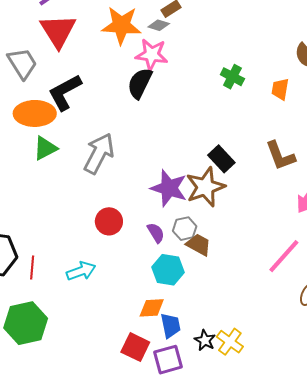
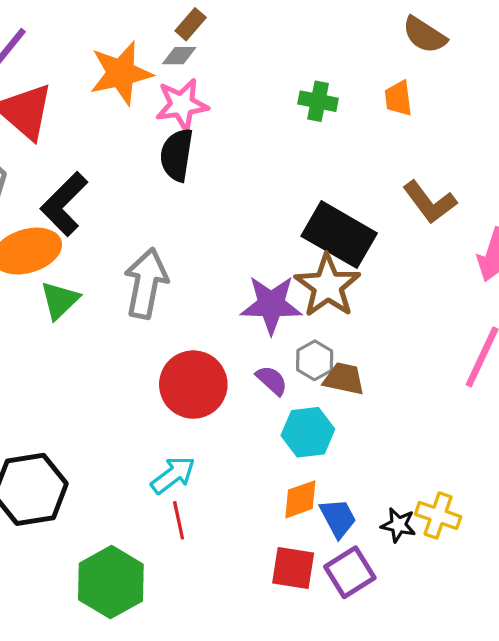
black rectangle: (221, 159) -> (339, 235), size x1.6
red circle: (109, 221) -> (193, 385), size x1.5
red line: (32, 268) -> (179, 520), moved

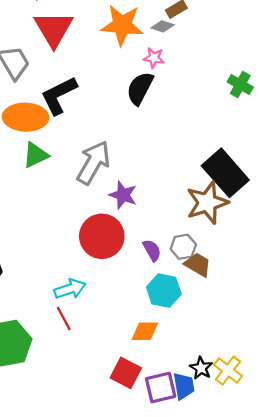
pink star: (182, 105) -> (154, 58), size x0.6
purple star: (271, 305) -> (123, 195), moved, size x0.7
blue trapezoid: (338, 518) -> (184, 386), moved
red line: (179, 520) -> (64, 319), turned -35

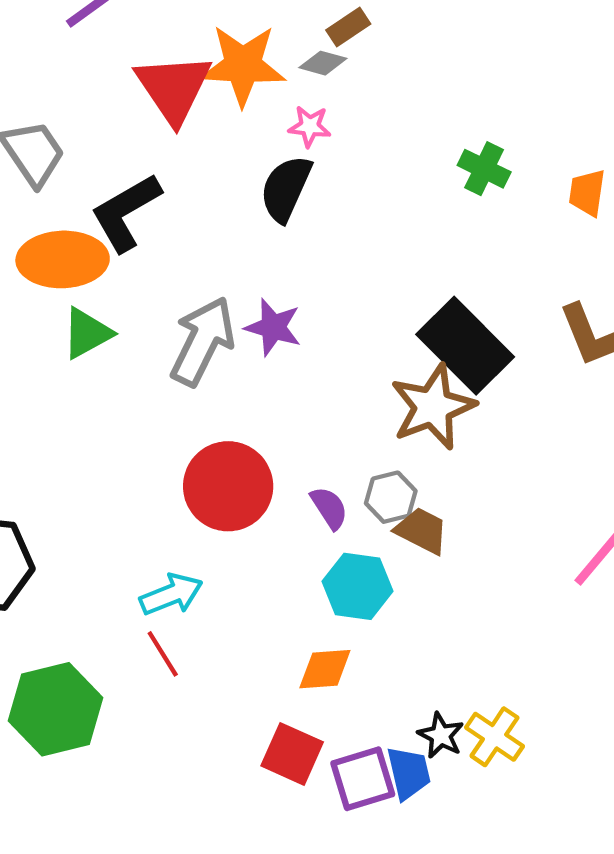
red triangle: (54, 29) -> (174, 88), moved
purple star: (123, 195) -> (273, 327), moved

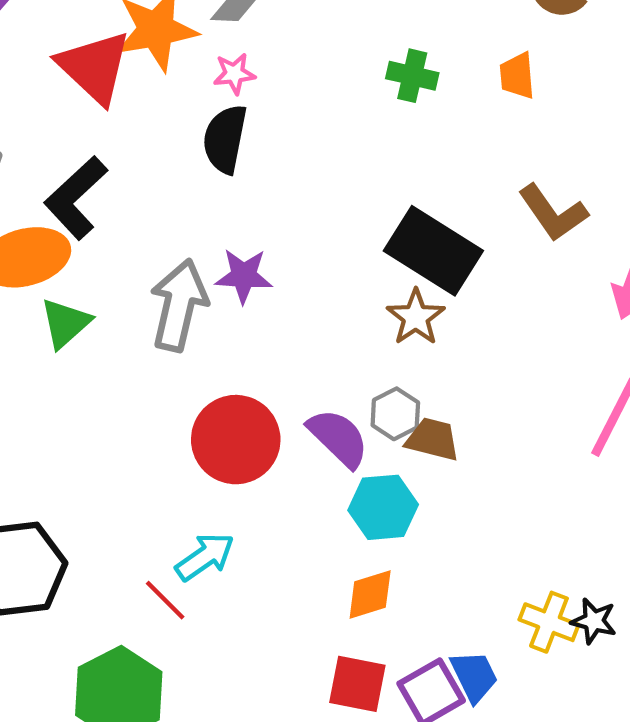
brown star: (433, 407) -> (416, 317), size x0.7
purple semicircle: (329, 508) -> (338, 438), size x1.5
red line: (163, 654) -> (165, 600), moved
black star: (441, 735) -> (594, 621), moved

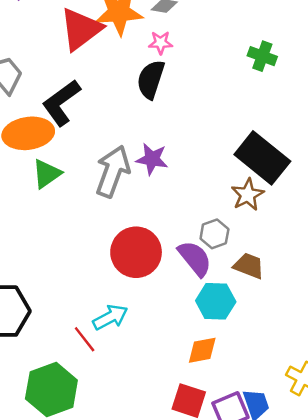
red triangle: (94, 67) -> (81, 29), turned 33
gray hexagon: (395, 414) -> (214, 234), moved

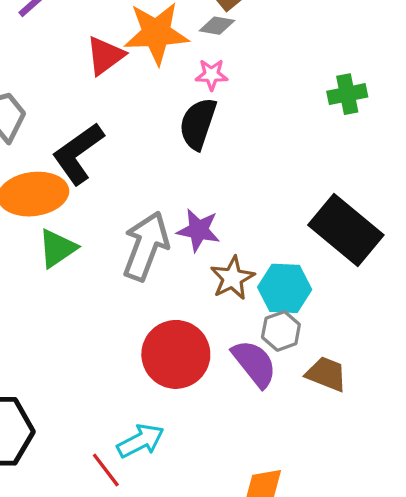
red triangle: (81, 29) -> (105, 56), size x0.7
green cross: (262, 56) -> (347, 94), turned -32
brown star: (248, 195) -> (232, 278), moved
cyan hexagon: (216, 301) -> (285, 288), moved

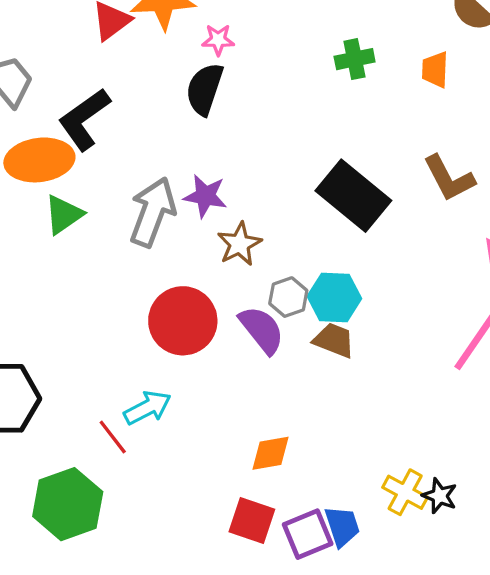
cyan hexagon: (285, 288) -> (334, 297), moved

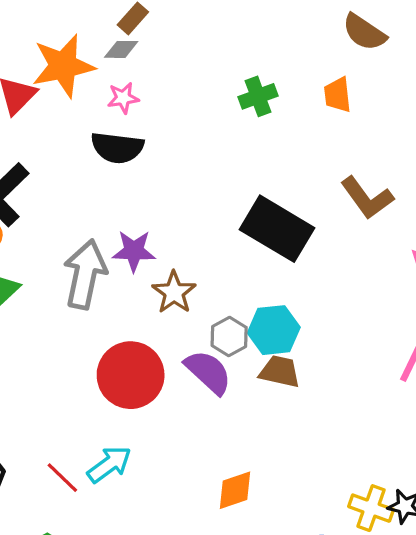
black semicircle: (205, 89) -> (117, 148), turned -93
red line: (113, 437) -> (62, 478), moved

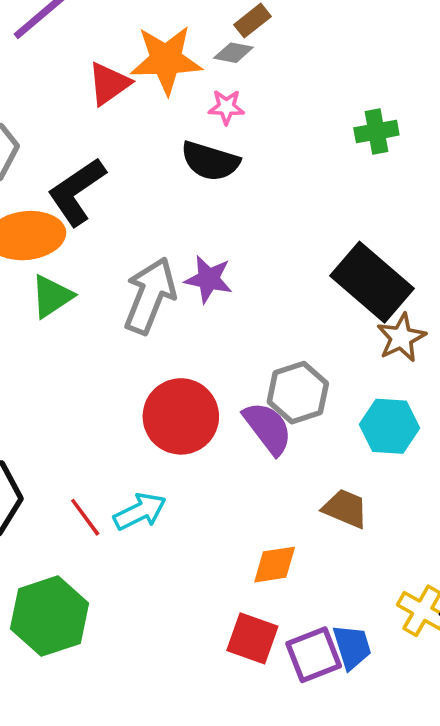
brown star: (174, 292) -> (401, 338), moved
cyan hexagon: (274, 330) -> (390, 426), moved
gray hexagon: (229, 336) -> (298, 393), size x1.4
brown trapezoid: (280, 371) -> (345, 509), moved

